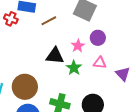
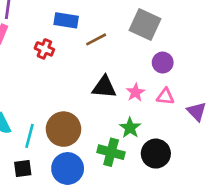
red cross: (11, 19) -> (44, 49), moved
pink star: (78, 46) -> (135, 92), moved
green star: (74, 68) -> (130, 128), moved

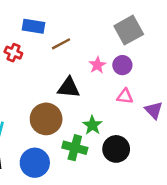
gray square: (145, 24) -> (129, 30), moved, turned 36
pink star: (135, 92) -> (97, 65), moved
brown circle: (63, 129) -> (46, 119), moved

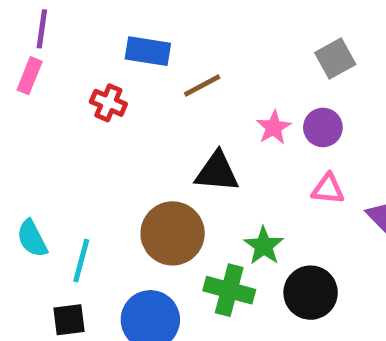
gray square: (129, 30) -> (335, 58), size x0.7

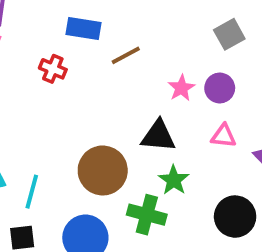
black triangle: (217, 172) -> (158, 136), moved
black circle: (311, 293) -> (235, 217), moved

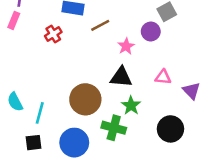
red cross: (53, 69) -> (53, 34), turned 35
pink star: (181, 88) -> (126, 46), moved
purple circle: (220, 88) -> (151, 31), moved

